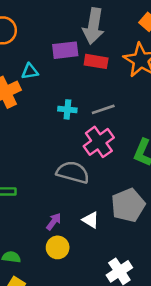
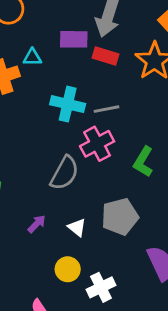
cyan cross: (67, 109) -> (68, 104), size x1.6
gray semicircle: (73, 172) -> (65, 173), turned 96
yellow circle: (58, 247) -> (68, 269), moved

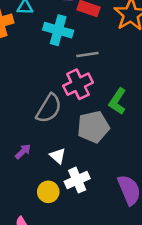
cyan cross: (68, 104) -> (58, 30), moved
gray pentagon: (120, 217) -> (93, 127), moved
white cross: (101, 287) -> (77, 180), moved

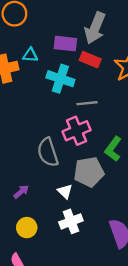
gray semicircle: (49, 108) -> (48, 152), turned 128
white triangle: (58, 156) -> (65, 191), moved
yellow circle: (48, 192) -> (27, 228), moved

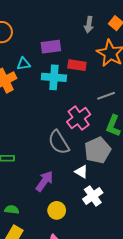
gray arrow: (95, 28) -> (89, 25), moved, size x0.6
red rectangle: (90, 60) -> (77, 65), moved
gray line: (87, 103) -> (106, 96), moved
purple arrow: (21, 192) -> (44, 181), size x1.5

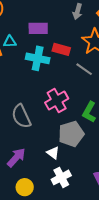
gray line: (106, 96) -> (84, 69), moved, turned 48
gray semicircle: (59, 142) -> (21, 116), moved

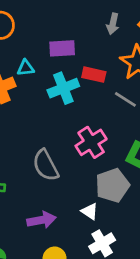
cyan cross: (38, 58) -> (63, 88), turned -30
purple arrow: (16, 158) -> (42, 220), turned 40

